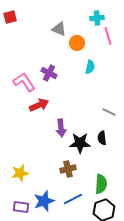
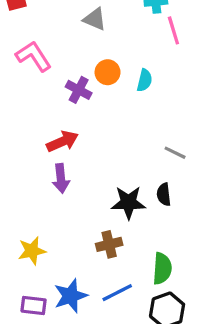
orange circle: (77, 43) -> (108, 72), moved
pink L-shape: (24, 82) -> (34, 56), moved
purple arrow: (61, 128) -> (61, 178), moved

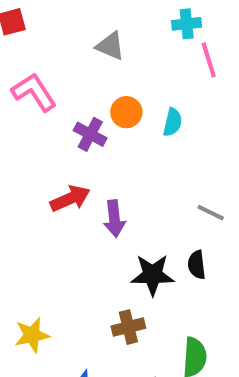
purple arrow: (61, 178) -> (114, 219), moved

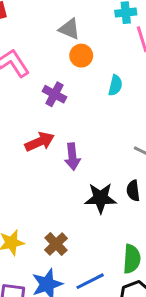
orange circle: (126, 112) -> (81, 56), moved
brown cross: (128, 327) -> (56, 244), moved, turned -30

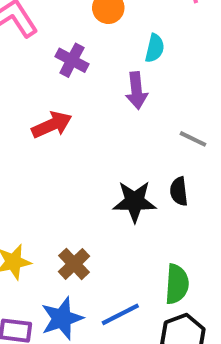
purple arrow: (72, 157) -> (136, 90), moved

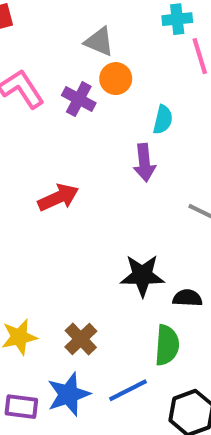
purple cross: (72, 60) -> (79, 99), moved
black semicircle: (179, 191) -> (187, 298), moved, turned 100
green semicircle: (177, 284) -> (167, 345), moved

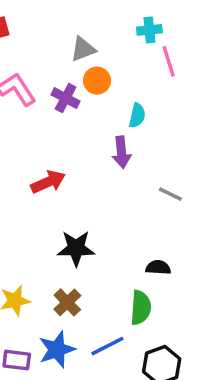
gray triangle: (99, 42) -> (83, 49), turned -44
black star: (142, 275) -> (76, 248), moved

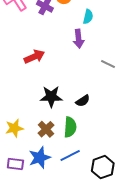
black semicircle: (158, 267) -> (83, 101), moved, turned 144
green semicircle: (141, 308) -> (70, 127), moved

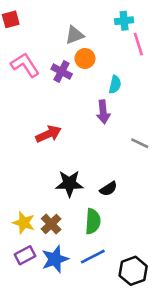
yellow star: (14, 128) -> (24, 223), turned 30
brown cross: (46, 129) -> (51, 224), moved
purple rectangle: (15, 164) -> (25, 255), moved, turned -35

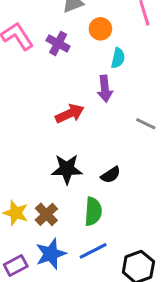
orange circle: (85, 58) -> (100, 29), moved
red arrow: (48, 134) -> (70, 114), moved
purple rectangle: (25, 255) -> (16, 265), moved

